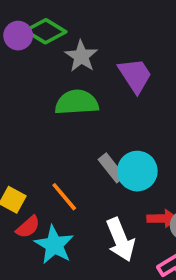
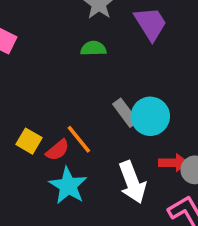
green semicircle: (77, 102) -> (93, 48), size x0.6
red semicircle: (28, 227) -> (58, 150), moved

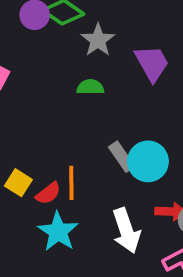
orange line: (79, 139) -> (71, 183), turned 36

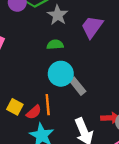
purple trapezoid: (152, 63) -> (92, 27), turned -110
cyan circle: (148, 161) -> (61, 74), moved

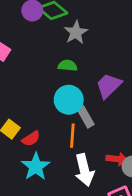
purple trapezoid: (92, 27) -> (109, 86), moved
orange line: (48, 105) -> (72, 136), moved

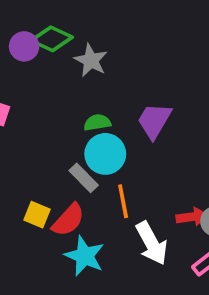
green semicircle: (68, 66) -> (97, 123), moved
gray rectangle: (86, 117) -> (84, 178), moved
red semicircle: (31, 139) -> (68, 220), size x1.4

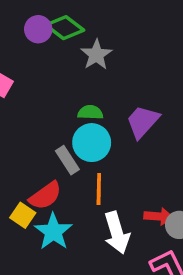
yellow square: (37, 215) -> (23, 215), moved

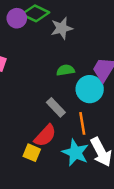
gray star: (96, 55) -> (62, 28), turned 30
cyan circle: (92, 143) -> (90, 89), moved
cyan star: (53, 232) -> (75, 153), moved

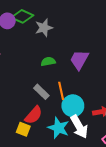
cyan circle: (90, 89) -> (73, 106), moved
orange line: (82, 123) -> (61, 91), moved

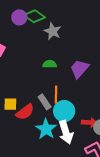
gray star: (44, 28) -> (53, 31), turned 30
gray rectangle: (41, 92) -> (45, 102), moved
yellow square: (23, 129) -> (10, 104), moved, turned -32

